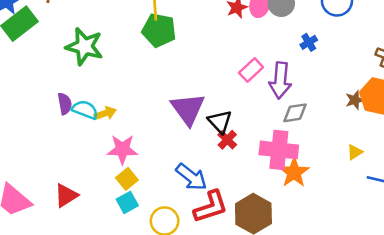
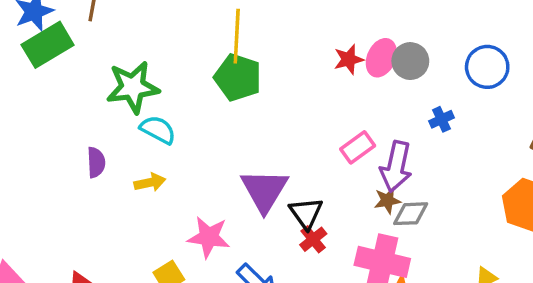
green star: (84, 46) -> (133, 87), turned -30
brown star: (355, 100) -> (387, 200), moved
cyan semicircle: (85, 110) -> (158, 130), moved
pink star: (122, 149) -> (209, 237), moved

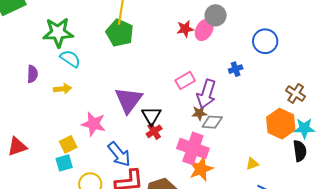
gray circle: (410, 61) -> (216, 15), moved

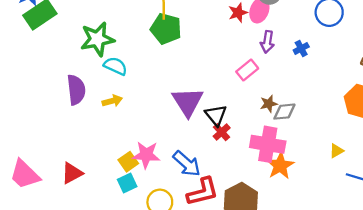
purple semicircle: (32, 74) -> (76, 90), size x1.5
purple arrow: (206, 94) -> (267, 42), moved, size x0.7
pink star: (93, 124) -> (146, 155), moved

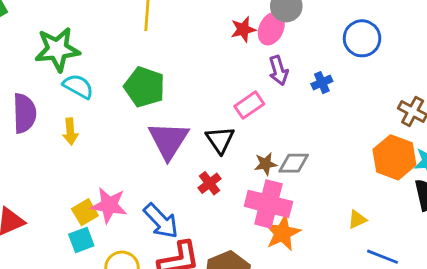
green pentagon: (166, 29) -> (144, 87), moved
purple arrow: (267, 42) -> (278, 70), turned -30
yellow arrow: (112, 101) -> (70, 131), turned 96
brown star: (269, 104) -> (266, 164), moved
black triangle: (216, 115) -> (220, 140), moved

